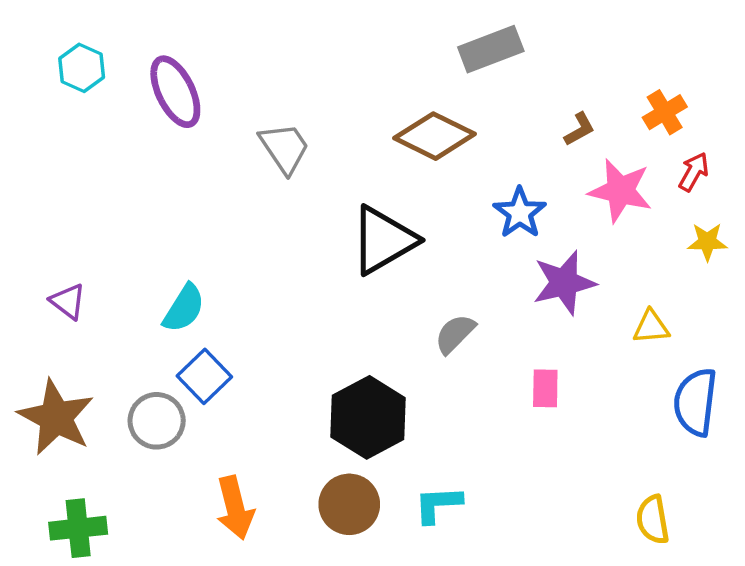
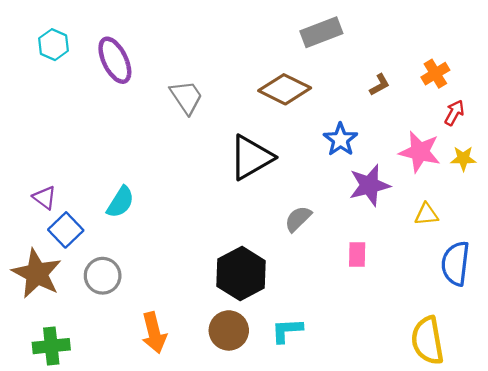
pink star: (620, 191) -> (420, 152), moved
blue square: (204, 376) -> (66, 230), moved
yellow semicircle: (653, 520) -> (428, 340), size x1.5

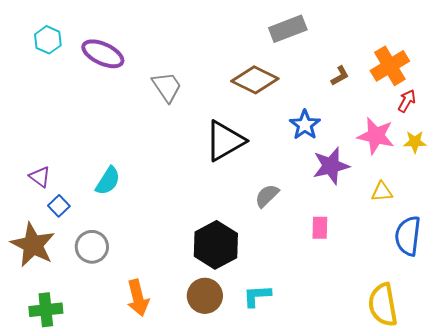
purple ellipse: (115, 60) -> (103, 54), turned -39
orange cross: (435, 74) -> (390, 66), size x1.5
blue square: (66, 230) -> (59, 206), size x0.7

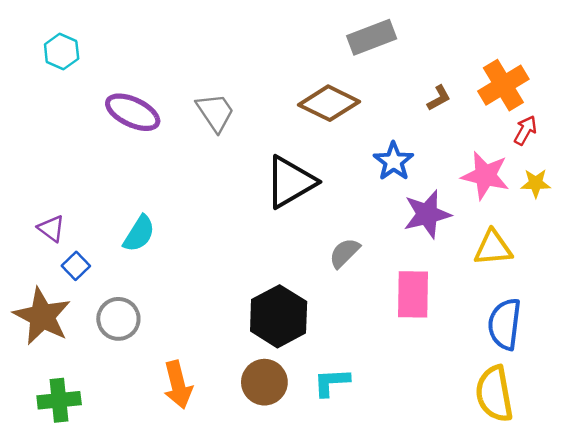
purple ellipse: (103, 54) -> (133, 112), moved
yellow triangle: (382, 192) -> (493, 248), size x1.4
pink rectangle: (320, 228) -> (413, 294), size x1.6
blue semicircle: (408, 236) -> (505, 324), moved

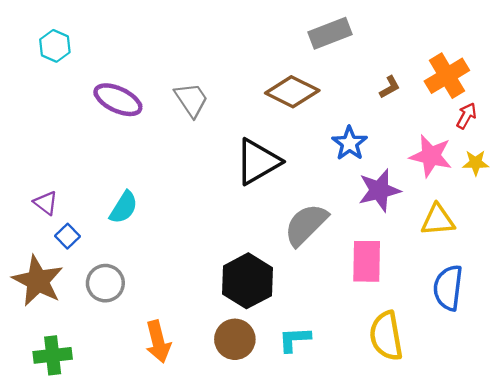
gray semicircle: (344, 253) -> (306, 225), size x1.6
yellow semicircle: (494, 394) -> (386, 336), moved

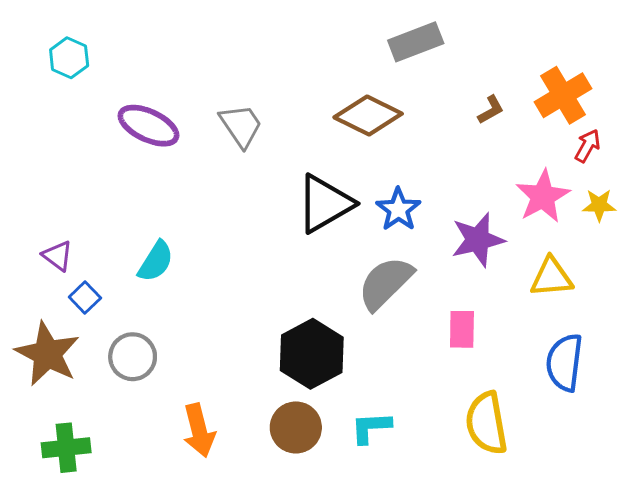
blue star: (350, 143) -> (398, 209), moved
pink star: (431, 156) -> (543, 196), turned 30
pink rectangle: (367, 261) -> (462, 329), size x0.7

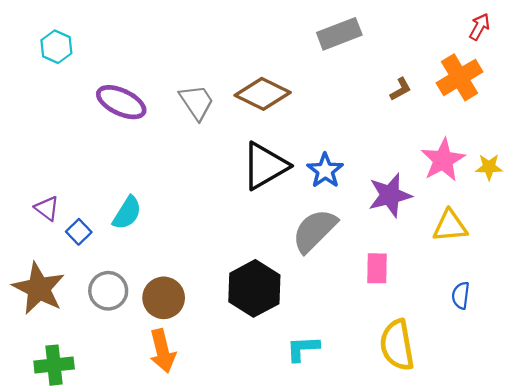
brown diamond: (368, 116) -> (263, 94), moved
red arrow: (588, 146) -> (480, 27), moved
blue square: (85, 298) -> (79, 232), moved
blue semicircle: (564, 362) -> (461, 295), size x0.6
brown circle: (296, 427) -> (164, 298), moved

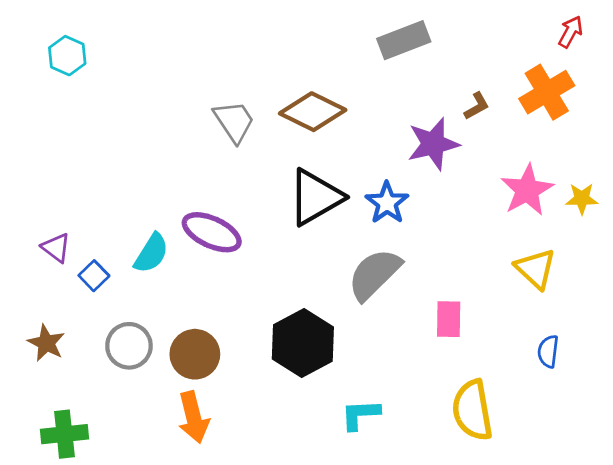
purple ellipse: (121, 102) -> (212, 232), moved
purple star: (390, 195) -> (433, 144), moved
yellow triangle: (450, 226) -> (536, 269), turned 48
brown star: (39, 288) -> (46, 343), size x0.6

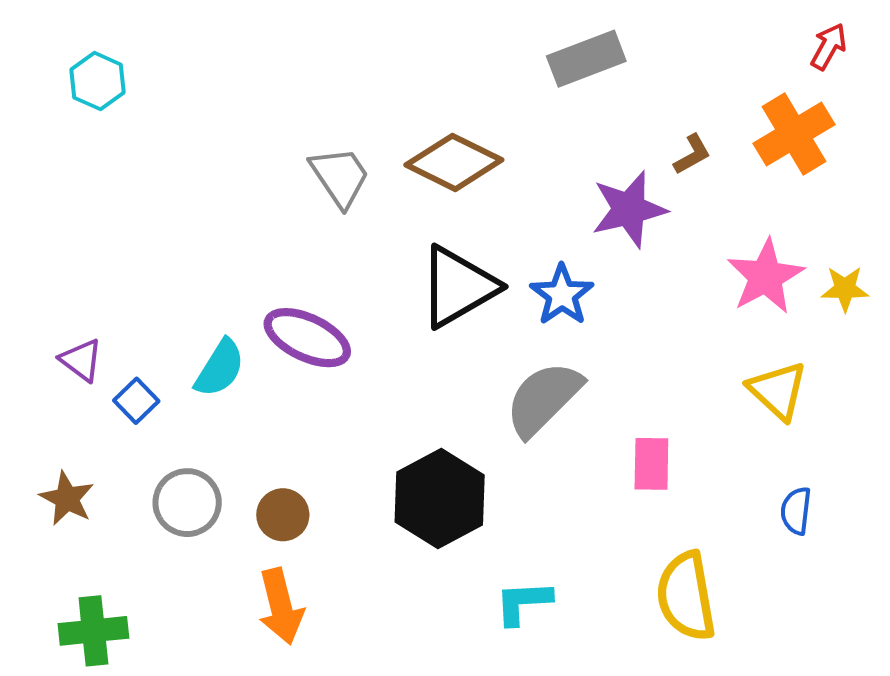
brown circle: (195, 354) -> (283, 515), size x0.7

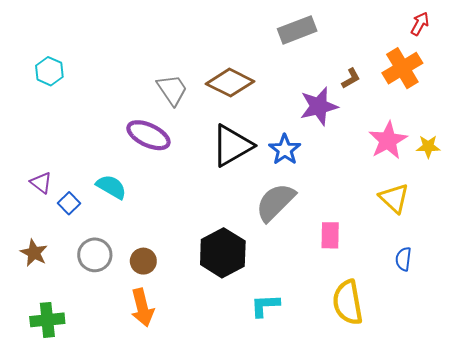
cyan hexagon: (98, 81) -> (49, 71), moved
purple ellipse: (307, 338) -> (148, 135), moved
cyan semicircle: (220, 368) -> (111, 187), turned -92

